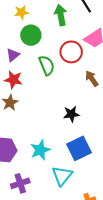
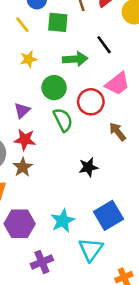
green arrow: (61, 15) -> (75, 59), turned 102
green circle: (31, 35) -> (54, 88), moved
black star: (71, 114) -> (88, 167), moved

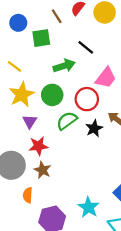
yellow line: (22, 25) -> (15, 66), moved
yellow star: (28, 59) -> (22, 95), moved, size x1.6
green semicircle: (63, 120) -> (67, 121), turned -85
black star: (88, 167) -> (94, 128), moved

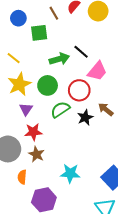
black line: (86, 47) -> (81, 52), moved
cyan star: (89, 207) -> (70, 173), moved, turned -30

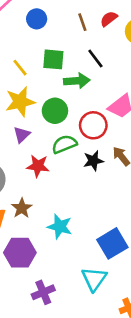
green square: (39, 33) -> (53, 59), moved
black line: (81, 52) -> (95, 59), moved
red star: (33, 132) -> (38, 166), moved
brown star: (36, 154) -> (22, 208), moved

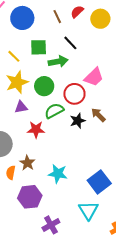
blue circle: (37, 19) -> (22, 18), size x1.5
purple triangle: (22, 135) -> (21, 107), turned 40

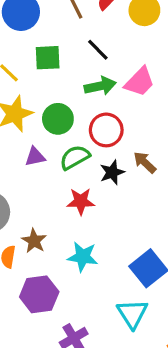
green arrow: (58, 62) -> (100, 86), moved
pink trapezoid: (94, 77) -> (140, 82), moved
purple triangle: (21, 107) -> (35, 157), moved
red star: (36, 130) -> (81, 201), moved

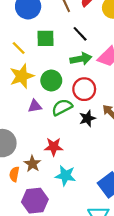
red star: (81, 201) -> (54, 147), moved

